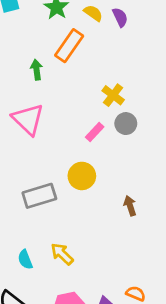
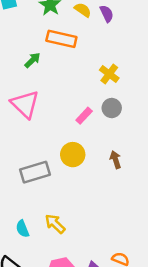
orange rectangle: (69, 46) -> (61, 39), turned 68
green arrow: (37, 70) -> (32, 60), turned 54
yellow cross: (113, 95) -> (109, 74), moved
brown arrow: (130, 206) -> (115, 160), moved

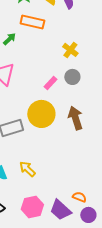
yellow circle: (73, 155) -> (41, 114), size x1.4
brown arrow: (115, 160) -> (75, 118), size x1.6

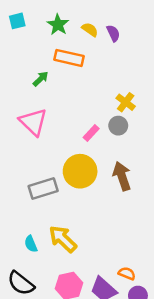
yellow cross: (70, 50) -> (126, 102), moved
yellow arrow: (27, 169) -> (63, 239), size x1.4

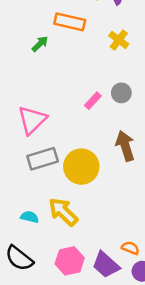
yellow cross: (126, 102) -> (119, 40), moved
pink triangle: (33, 122) -> (32, 120), moved, turned 32
yellow circle: (80, 171) -> (81, 167), moved
cyan semicircle: (31, 244) -> (30, 217), turned 126

